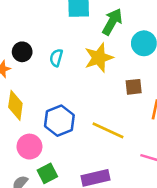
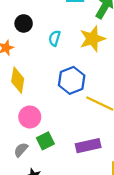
black circle: (22, 52) -> (24, 23), moved
blue hexagon: (59, 121) -> (72, 80), moved

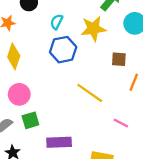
blue hexagon: (72, 80) -> (63, 50), moved
purple rectangle: (88, 146) -> (59, 142), moved

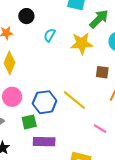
blue hexagon: (63, 50) -> (45, 102), moved
green square: (30, 120) -> (29, 122), moved

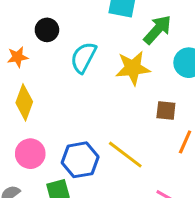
cyan semicircle: (50, 35) -> (83, 57), size x1.5

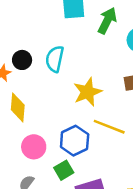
black circle: (47, 30) -> (22, 60), moved
yellow star: (133, 68) -> (88, 92), moved

